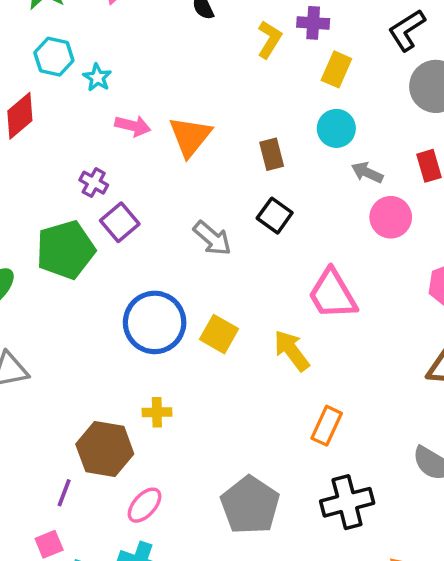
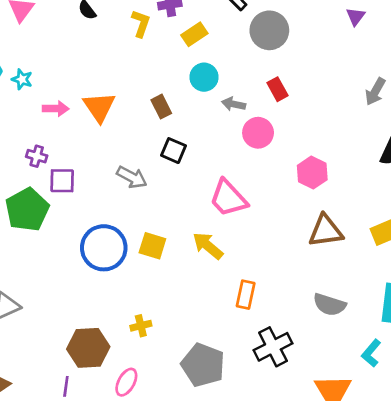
yellow rectangle: (336, 69) -> (194, 34), turned 45
purple square: (120, 222) -> (62, 181), turned -36
yellow cross: (157, 412) -> (141, 326), moved

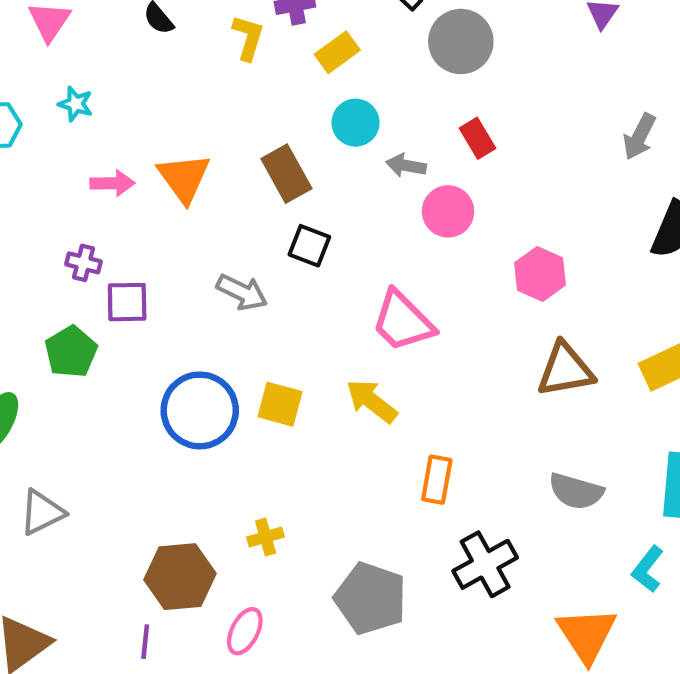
cyan star: (22, 79) -> (76, 104), moved
brown rectangle: (161, 107) -> (286, 174), size x1.4
green pentagon: (27, 210) -> (71, 352), size x0.7

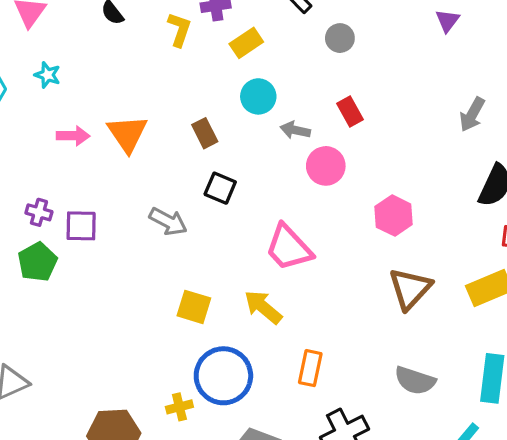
gray circle: (461, 42) -> (340, 38), size x0.6
brown rectangle: (286, 174) -> (205, 133), size x0.7
purple cross: (84, 263) -> (39, 212), moved
brown triangle: (565, 370) -> (410, 289), turned -39
blue circle: (200, 410) -> (223, 376), moved

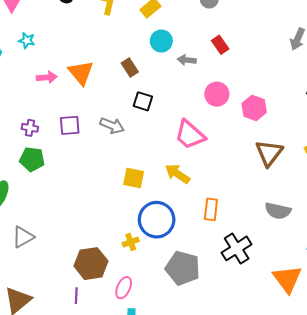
pink circle: (326, 166) -> (217, 94), moved
purple square: (81, 226) -> (70, 125), moved
green pentagon: (37, 262) -> (32, 159), turned -30

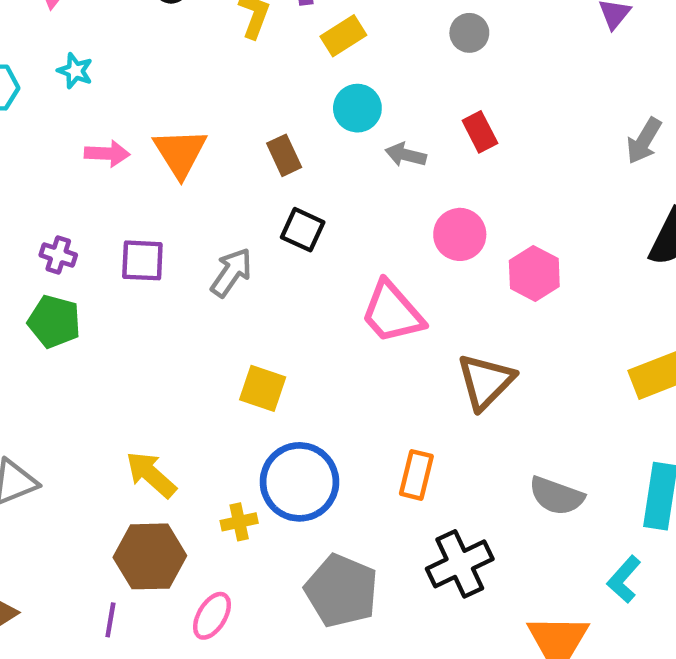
gray arrow: (112, 126) -> (231, 272), turned -85
brown triangle: (269, 153) -> (486, 382), moved
yellow arrow: (177, 174) -> (151, 475), moved

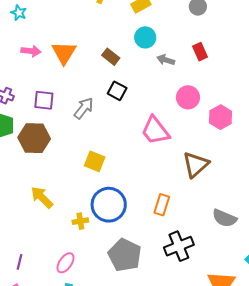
brown rectangle: (284, 155) -> (111, 57), turned -30
brown hexagon: (150, 556) -> (34, 138), moved

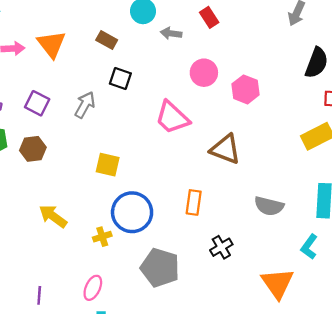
purple square: (44, 100) -> (37, 103), turned 30
brown hexagon: (34, 138) -> (33, 149), size x0.7
brown triangle: (196, 165) -> (225, 149), turned -48
black cross: (179, 246) -> (221, 247), size x0.7

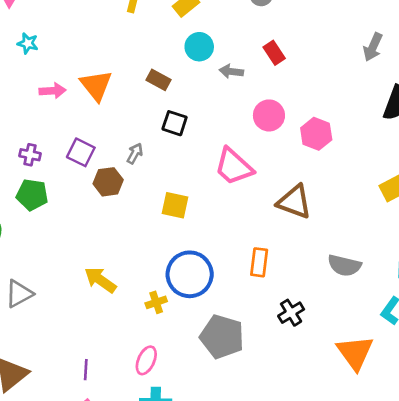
gray arrow: (85, 105) -> (135, 153), size x0.7
brown hexagon: (33, 149) -> (108, 182), moved
yellow square: (108, 165) -> (175, 205), moved

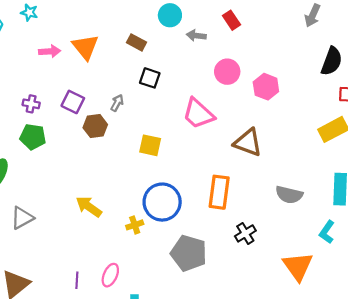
orange rectangle: (259, 262) -> (219, 192), size x1.4
pink ellipse: (146, 360) -> (110, 275), moved

